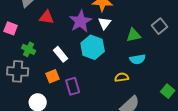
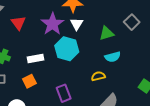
red triangle: (47, 17) -> (18, 23), turned 49
white rectangle: (61, 54) -> (35, 59), turned -56
purple rectangle: (73, 86) -> (64, 93), moved

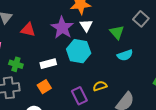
red triangle: (18, 23) -> (28, 30), turned -35
green triangle: (107, 33) -> (117, 32), turned -49
yellow semicircle: (98, 76) -> (100, 86), moved

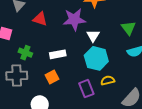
white triangle: (86, 25) -> (93, 36), moved
purple star: (62, 28) -> (74, 19), turned 30
cyan hexagon: (79, 51) -> (96, 58), moved

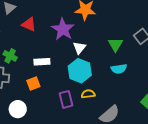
purple star: (74, 19) -> (63, 29), turned 30

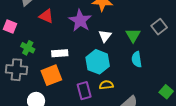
white triangle: (79, 48) -> (105, 36), moved
cyan semicircle: (119, 69) -> (137, 59), turned 91
orange square: (33, 84) -> (51, 75), size x1.5

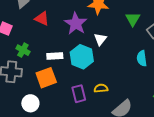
green triangle: (133, 35) -> (133, 19), moved
cyan semicircle: (137, 59) -> (142, 58), moved
cyan hexagon: (98, 62) -> (82, 57), moved

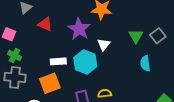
green triangle: (133, 19) -> (136, 36), moved
green cross: (23, 50) -> (14, 55), moved

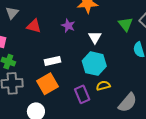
purple star: (79, 29) -> (68, 26), size x0.6
cyan hexagon: (85, 62) -> (94, 64), moved

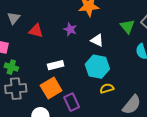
white triangle: (95, 37) -> (97, 40), turned -32
purple rectangle: (82, 94) -> (72, 102), moved

